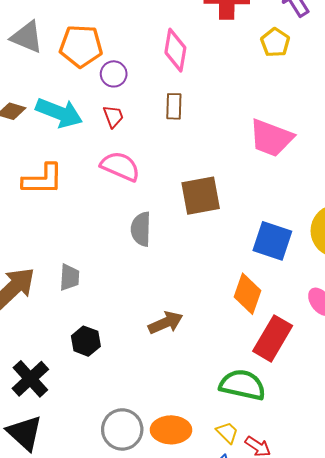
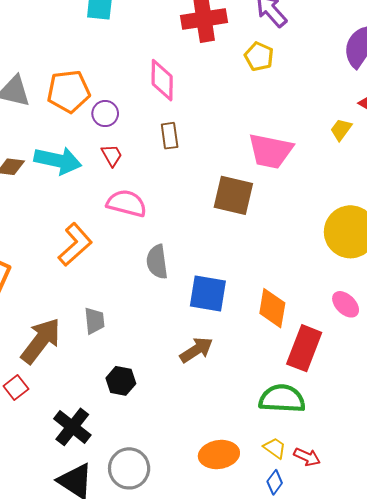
orange L-shape: (43, 179) -> (75, 244), moved, turned -33
brown square: (201, 196) -> (233, 195), moved, turned 33
blue square: (272, 241) -> (208, 293), moved
gray circle: (122, 429) -> (129, 468), moved

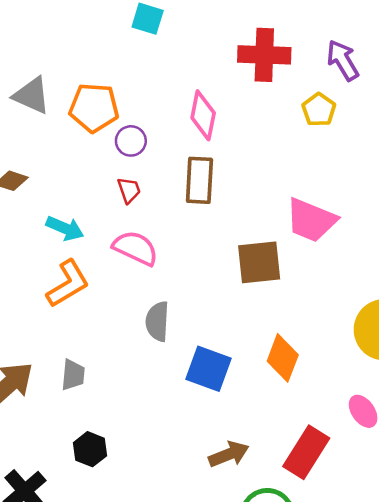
brown rectangle: (170, 136) -> (199, 180), size x1.5
cyan arrow: (58, 160) -> (65, 228), moved, size x0.7
brown square: (233, 195) -> (259, 262), turned -30
orange diamond: (272, 308) -> (283, 358), moved
brown arrow: (196, 350) -> (229, 454), moved

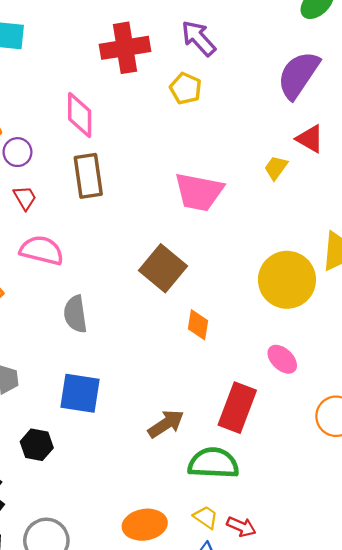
brown square: (259, 262) -> (163, 268), moved, turned -33
orange diamond: (283, 358) -> (198, 325), size x0.7
blue square: (209, 369) -> (80, 393), moved

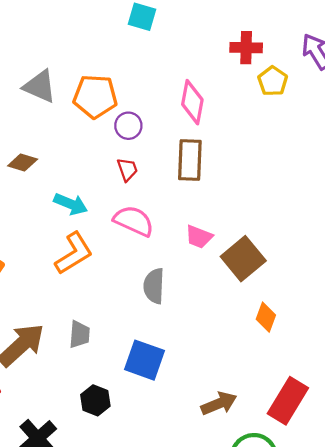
red cross: (125, 48) -> (246, 48), size x0.7
yellow pentagon: (186, 88) -> (273, 81), moved
pink trapezoid: (199, 192) -> (199, 237), moved, size x0.6

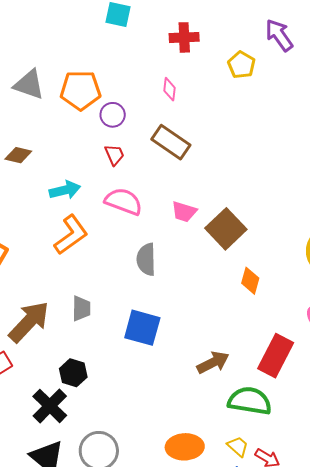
red cross: (246, 48) -> (184, 37), moved
pink diamond: (192, 102) -> (169, 89), size x0.6
brown rectangle: (190, 160) -> (171, 142), turned -54
cyan arrow: (71, 204) -> (65, 190), turned -32
black hexagon: (95, 400) -> (73, 373), moved

